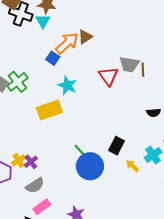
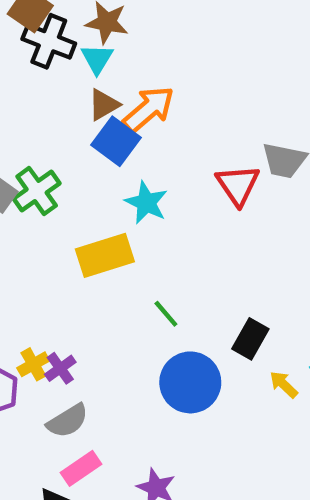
brown triangle: (85, 37) -> (104, 105), moved
blue square: (53, 58) -> (116, 141), size x1.5
green line: (80, 150) -> (166, 314), moved

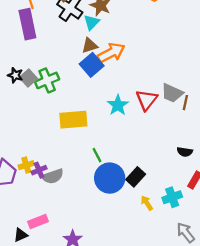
cyan star: (146, 203) -> (118, 105), moved
blue circle: (190, 382) -> (110, 178), moved
gray semicircle: (68, 421) -> (53, 176), moved

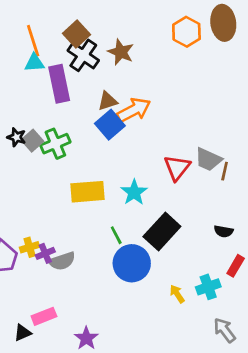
cyan triangle: (92, 22) -> (34, 63), moved, turned 42
purple rectangle: (27, 24) -> (59, 84), moved
cyan star: (118, 105) -> (134, 192), moved
black rectangle: (136, 177) -> (162, 232), moved, size x1.5

